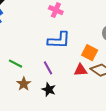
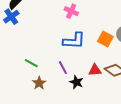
orange square: (90, 53) -> (105, 39), moved
black star: (49, 90) -> (76, 82), moved

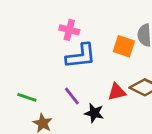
pink cross: (71, 11) -> (69, 30), moved

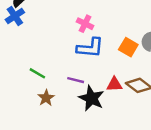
purple line: (72, 96) -> (76, 80), turned -49
black star: (94, 113) -> (91, 98), size x1.5

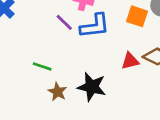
purple line: (76, 80) -> (64, 22), moved, turned 42
black star: (91, 98) -> (92, 87), moved

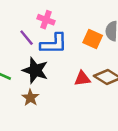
black star: (92, 87) -> (35, 70), moved
brown star: (58, 92) -> (30, 98), moved

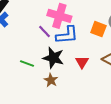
pink cross: (46, 20) -> (59, 16), size x1.6
red triangle: (82, 78) -> (82, 62), moved, turned -48

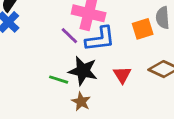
orange square: (98, 29) -> (143, 29), turned -35
green line: (27, 64) -> (59, 80), moved

